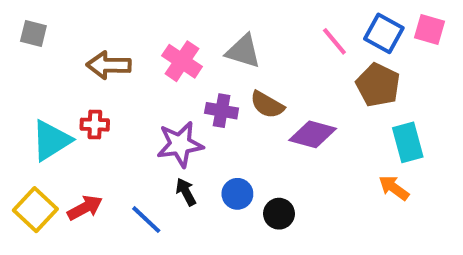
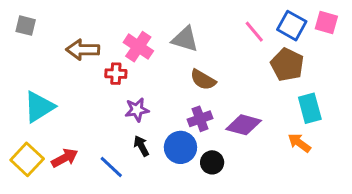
purple cross: (222, 111) -> (200, 119), moved, turned -30
red cross: (95, 125) -> (116, 74), moved
purple diamond: (313, 134) -> (244, 125), moved
purple star: (180, 144) -> (137, 110), size x0.7
blue circle: (237, 194) -> (180, 147), size x1.4

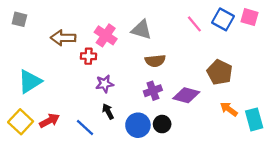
brown pentagon: (287, 65) -> (220, 72), moved
brown semicircle: (203, 80) -> (155, 61), turned -36
cyan rectangle: (310, 108) -> (254, 119), moved
blue circle: (180, 147) -> (138, 125), moved

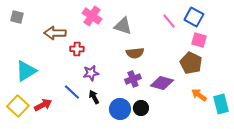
pink square: (250, 17) -> (199, 40), moved
pink cross: (106, 35) -> (92, 16), moved
blue line: (85, 127) -> (72, 92), moved

